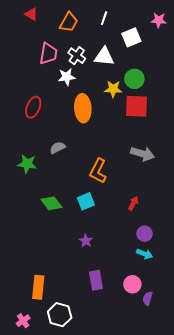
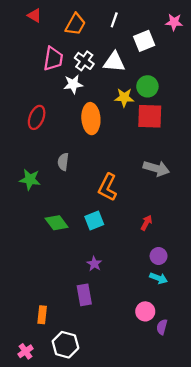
gray semicircle: (58, 148) -> (63, 162), turned -56
purple rectangle: (96, 280) -> (84, 295), moved
orange rectangle: (38, 287) -> (42, 315), size x0.7

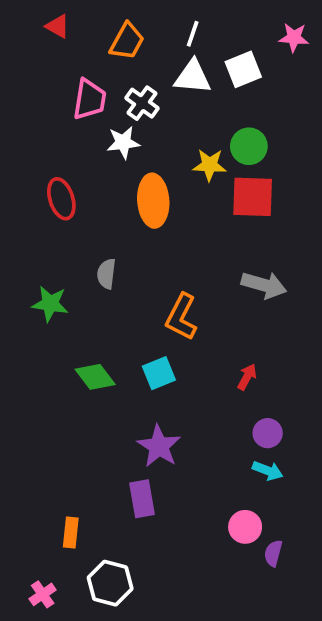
white triangle: (114, 62) -> (193, 77), moved
red ellipse: (37, 117) -> (61, 199), turned -40
purple star: (94, 264) -> (159, 446), size x1.6

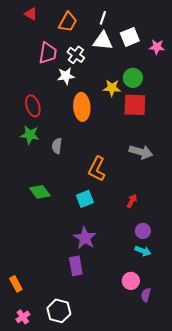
pink star: (294, 38) -> (157, 47), moved
green star: (50, 304) -> (30, 135), moved
green diamond: (95, 377) -> (40, 192), moved
orange rectangle: (71, 532) -> (16, 284), moved, turned -35

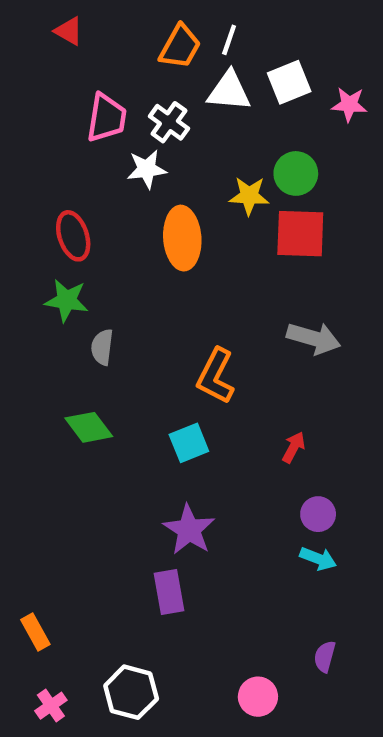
orange trapezoid: (68, 22) -> (180, 47), moved
gray semicircle: (57, 146) -> (102, 347), moved
pink circle: (131, 281) -> (258, 697), moved

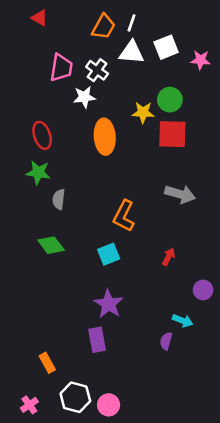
purple circle: (318, 514) -> (203, 290), moved
orange rectangle: (35, 632) -> (47, 363), moved
purple semicircle: (325, 657) -> (166, 341), moved
pink circle: (258, 697) -> (109, 405), moved

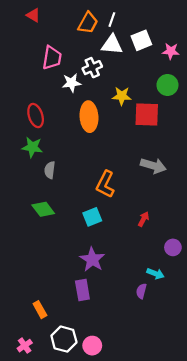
white cross: (97, 70) -> (92, 68), moved, turned 30
green circle: (170, 100) -> (167, 85), moved

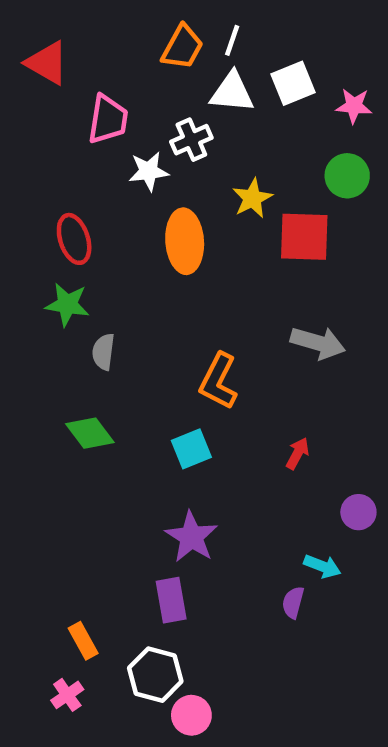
red triangle: (33, 15) -> (47, 63), moved, size x1.5
yellow star: (122, 96) -> (252, 198), turned -30
white hexagon: (64, 339) -> (155, 675), moved
pink cross: (25, 346) -> (67, 695), moved

